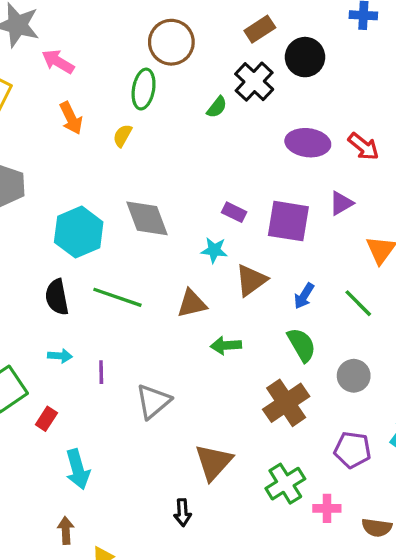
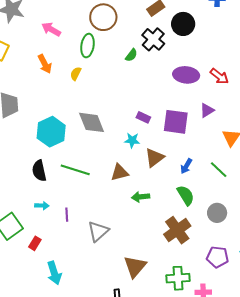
pink arrow: (58, 62) -> (51, 29), moved
green cross: (285, 484) -> (178, 278), turned 30

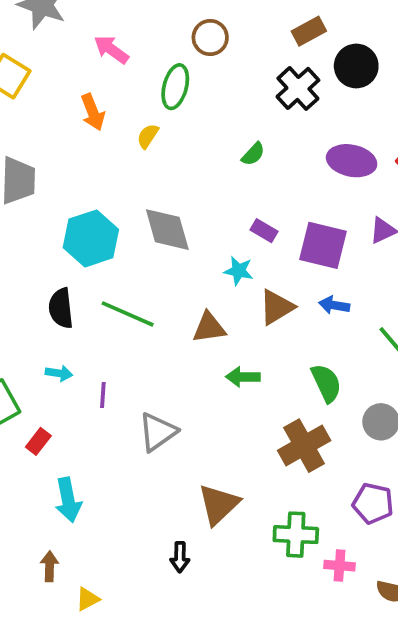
brown circle: (103, 17) -> (210, 37), size x0.7
green semicircle: (131, 55) -> (253, 154), moved
blue arrow: (186, 166) -> (334, 305), moved, turned 63

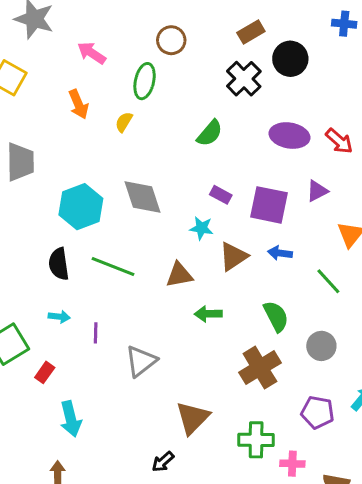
green semicircle: (253, 154) -> (210, 133), size x1.4
black arrow: (180, 557) -> (163, 462), turned 50

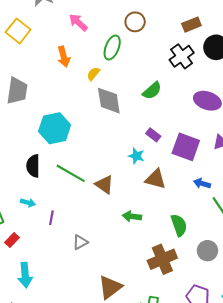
gray diamond: (143, 197) -> (109, 101), moved
blue arrow: (280, 253) -> (202, 183), moved
brown triangle: (233, 256) -> (156, 179), turned 40
brown triangle: (179, 275) -> (104, 185), moved, turned 36
gray triangle: (141, 361) -> (80, 242), size x0.7

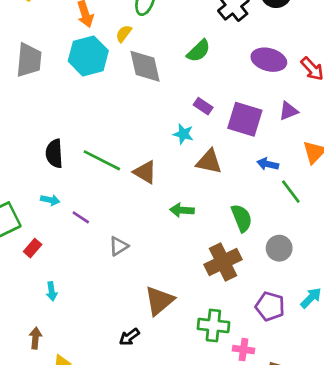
cyan hexagon: (55, 128) -> (88, 56), moved
purple line: (51, 218) -> (81, 217), turned -64
cyan arrow: (25, 275) -> (52, 291), size x0.6

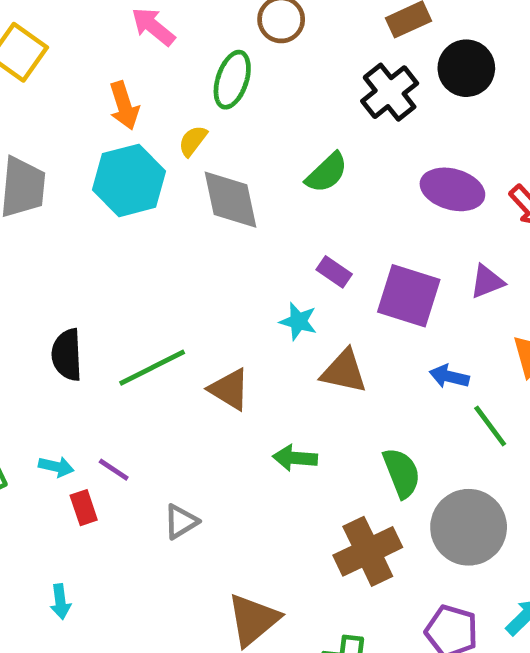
green line: (102, 160) -> (152, 368), turned -54
cyan arrow: (50, 200) -> (56, 467), moved
red rectangle: (33, 248) -> (84, 508), moved, turned -60
gray circle: (279, 248) -> (469, 527), size x1.6

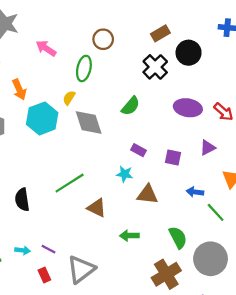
orange arrow: (124, 105) -> (19, 89), moved
purple square: (409, 296) -> (173, 158), size x0.6
green line: (152, 368) -> (70, 183), moved
red rectangle: (84, 508) -> (44, 275), moved
gray triangle: (181, 522) -> (81, 269), size x1.8

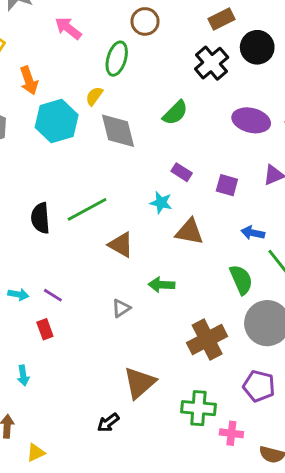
black semicircle: (22, 200) -> (40, 218), moved
green semicircle: (178, 237) -> (241, 280), moved
gray triangle: (81, 269) -> (121, 308), moved, size x0.5

